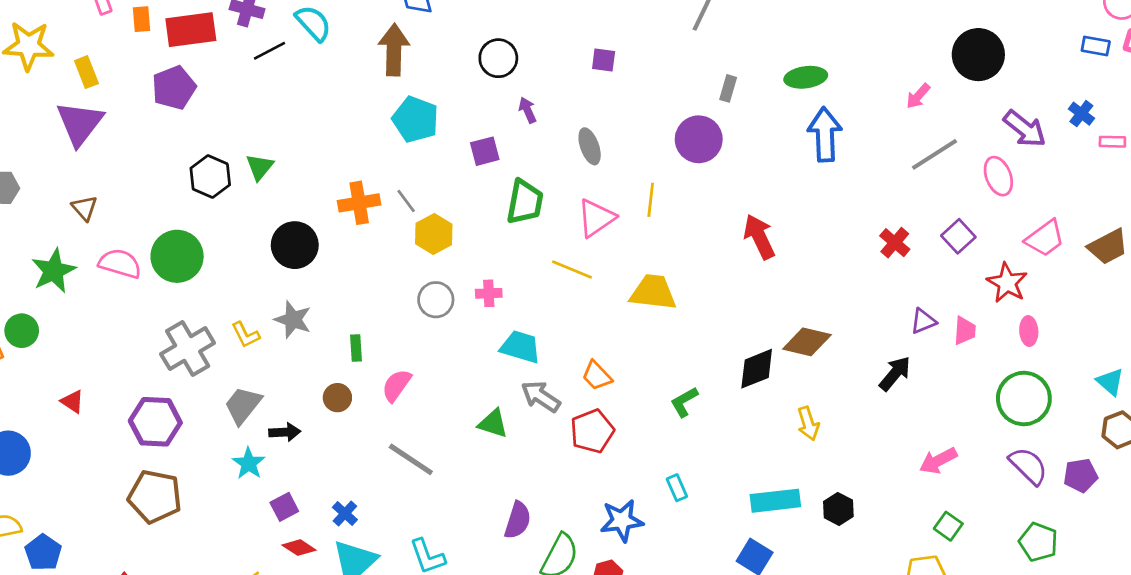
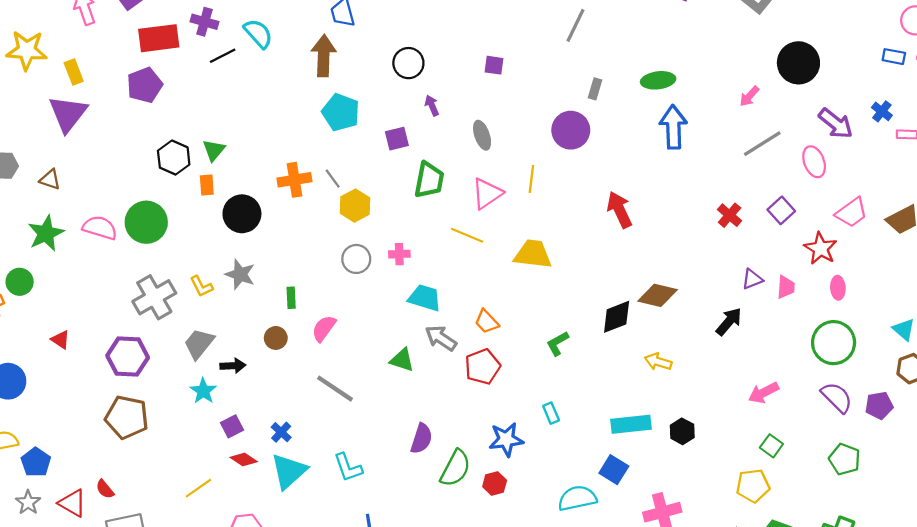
orange rectangle: (141, 19) -> (207, 185), moved
brown triangle: (85, 208) -> (50, 180), moved, turned -30
yellow arrow: (808, 424) -> (658, 362), turned 124

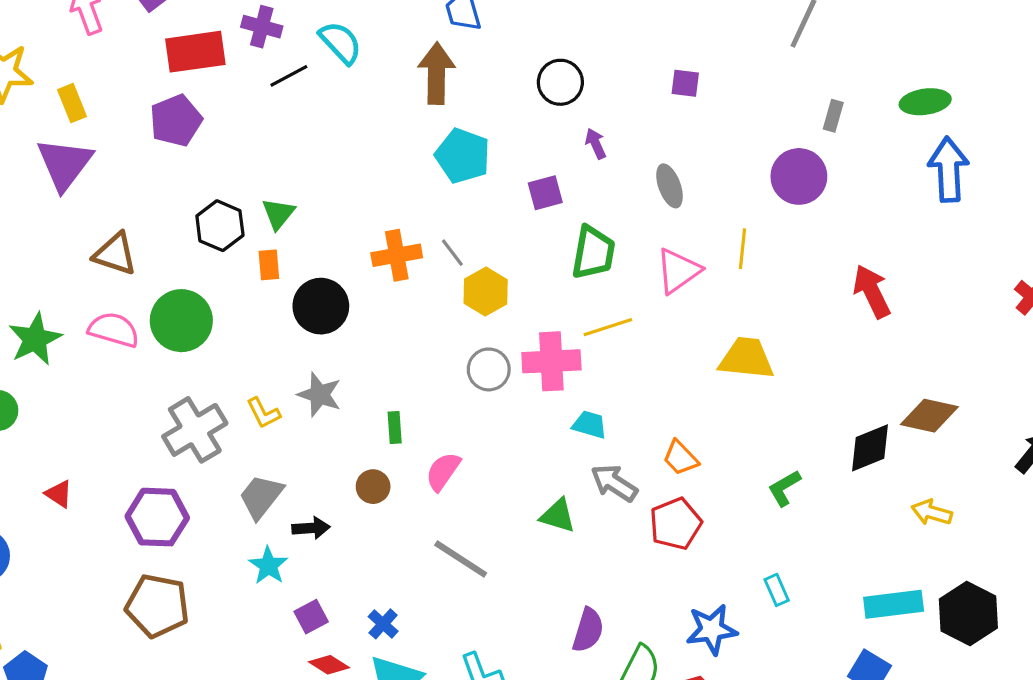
brown triangle: (50, 180) -> (115, 254), moved, size x1.4
yellow line: (467, 235) -> (608, 327), moved, turned -40
pink cross: (399, 254) -> (551, 361), size x1.8
cyan trapezoid: (425, 298) -> (590, 425), size x0.7
black hexagon: (682, 431) -> (968, 614), size x1.6

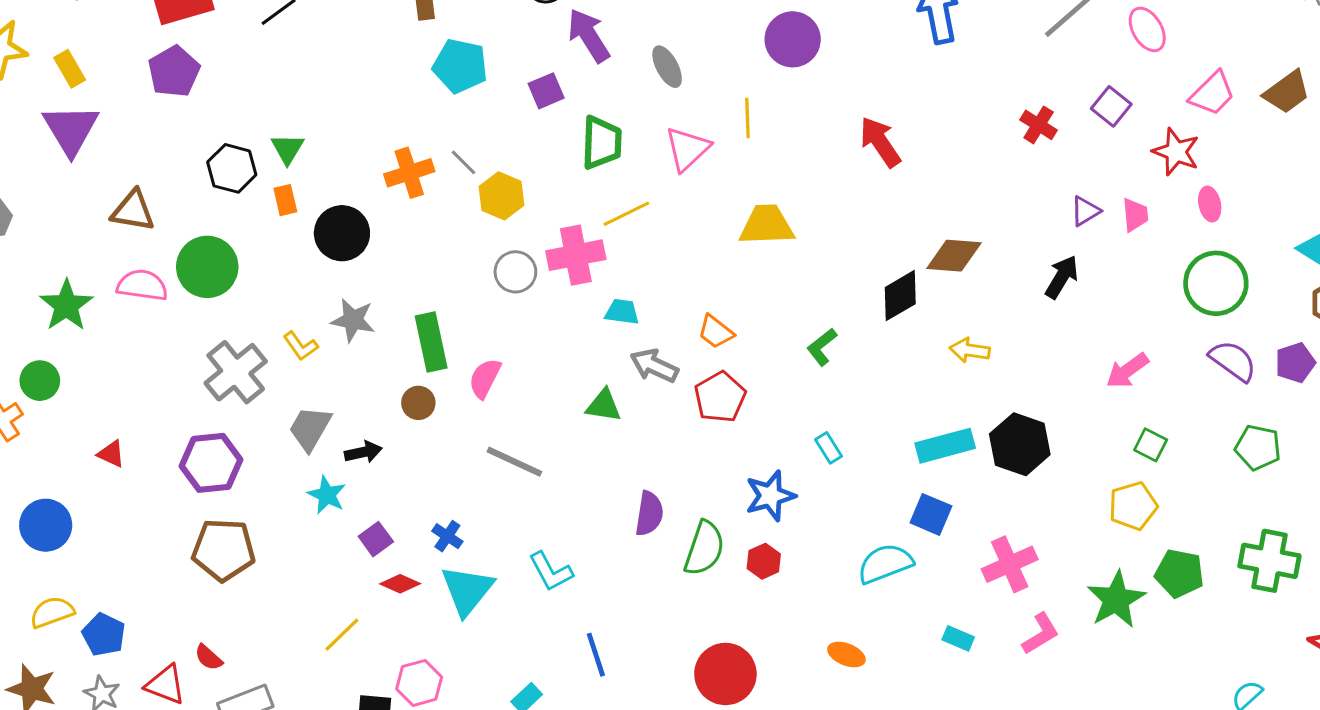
purple arrow: (596, 144) -> (589, 35), size x1.8
green rectangle: (395, 428) -> (431, 342), size x1.8

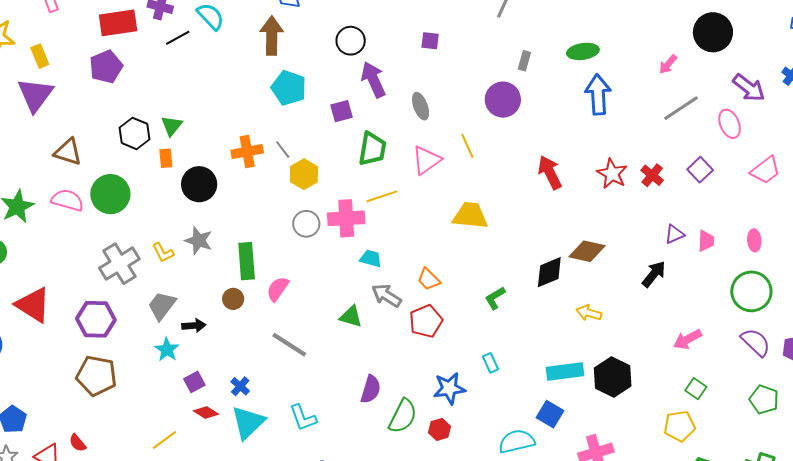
yellow line: (747, 118) -> (467, 146), turned -30
red star: (1176, 152) -> (612, 174), moved
red triangle: (111, 454) -> (33, 305), size x2.0

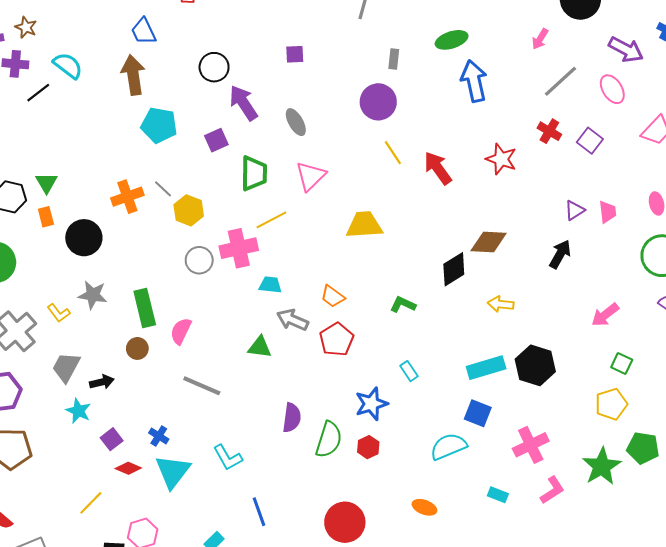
yellow line: (467, 146) -> (393, 153), moved
red cross: (652, 175) -> (549, 131), moved
green L-shape: (495, 298) -> (403, 305), turned 65

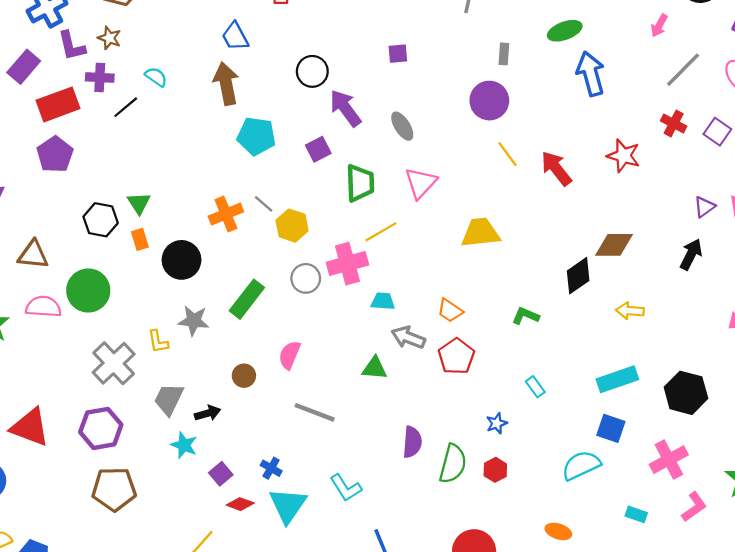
cyan semicircle: (68, 66) -> (156, 77), size x0.7
green rectangle: (145, 308) -> (247, 299), moved, turned 54
yellow L-shape: (59, 313) -> (158, 342), turned 30
black hexagon: (535, 365) -> (686, 393), moved
blue star: (371, 404) -> (497, 423), size x0.6

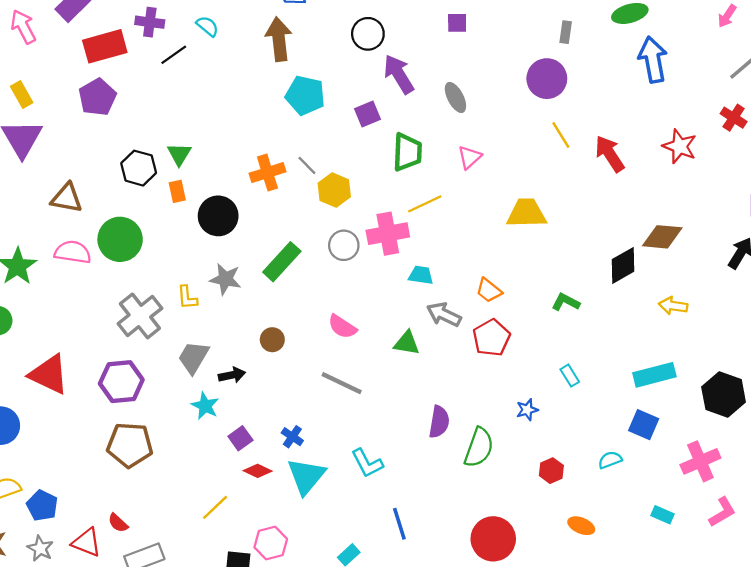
pink triangle: (421, 183) -> (470, 157), size x0.7
pink semicircle: (290, 355) -> (342, 327), moved, turned -84
cyan semicircle: (581, 465) -> (610, 460), size x0.6
red hexagon: (495, 470) -> (551, 471), moved

